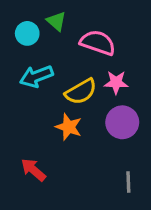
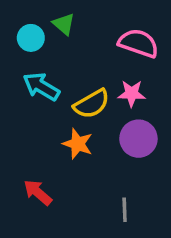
pink semicircle: (98, 43) -> (138, 43), moved
cyan arrow: (36, 76) -> (41, 87), turned 52
gray line: (128, 182) -> (125, 210), moved

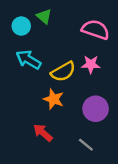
purple circle: (138, 139) -> (96, 109), moved
red arrow: (38, 192) -> (43, 133), moved
gray line: (125, 210) -> (86, 145), turned -49

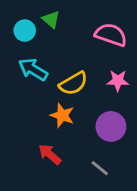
pink star: (91, 64) -> (118, 81), moved

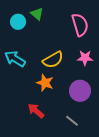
pink semicircle: (111, 35) -> (80, 25), turned 55
cyan arrow: (33, 69) -> (15, 59), moved

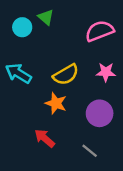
pink semicircle: (80, 25) -> (100, 31), turned -95

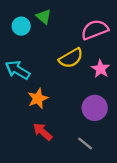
pink star: (106, 72) -> (101, 69), turned 30
yellow semicircle: (66, 75) -> (71, 58), moved
orange star: (56, 103) -> (38, 98), moved, turned 30

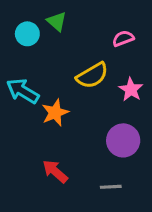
pink semicircle: (95, 30) -> (123, 38), size x0.6
orange star: (38, 98) -> (55, 113), moved
gray line: (85, 144) -> (111, 187), turned -42

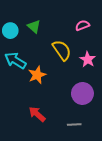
green triangle: (57, 21) -> (34, 26), moved
cyan circle: (27, 34) -> (10, 31), moved
yellow semicircle: (92, 76) -> (62, 50), turned -95

